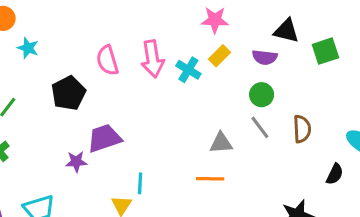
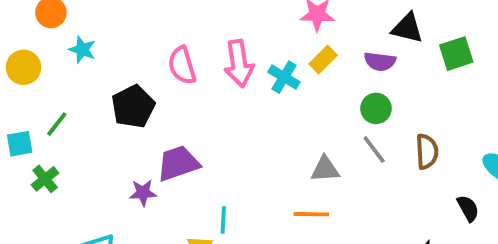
black semicircle: (335, 174) -> (468, 208), turned -55

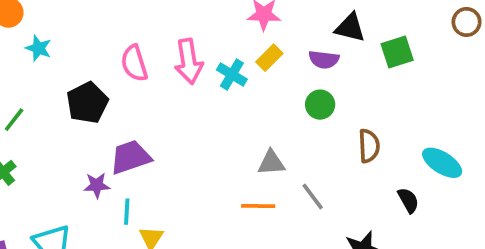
gray line: (374, 150) -> (313, 197), moved
cyan line: (223, 220) -> (127, 212), moved

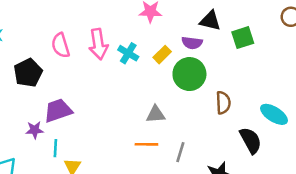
yellow rectangle: (269, 58) -> (162, 55), moved
green circle: (320, 105) -> (189, 74), size x1.6
gray line: (313, 197) -> (180, 152), moved, turned 54
black semicircle: (408, 200) -> (251, 140), size x1.5

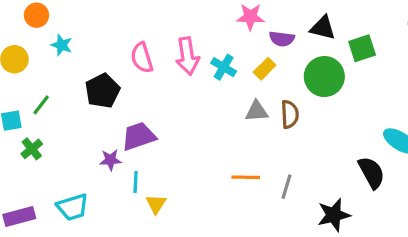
purple semicircle: (192, 43) -> (282, 39), moved
green circle: (189, 74) -> (324, 77), moved
brown semicircle: (223, 103) -> (290, 114), moved
gray triangle: (156, 114) -> (257, 111), moved

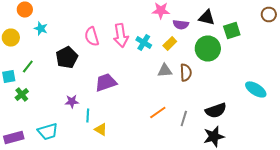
purple trapezoid: (139, 136) -> (106, 82), moved
black semicircle: (371, 172) -> (216, 110), moved, turned 100
orange line: (246, 177) -> (158, 112), turned -36
yellow triangle: (156, 204) -> (101, 130), turned -32

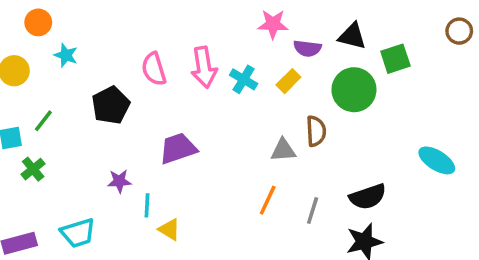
gray triangle: (165, 70) -> (283, 150), moved
orange line: (158, 112) -> (268, 200), turned -30

